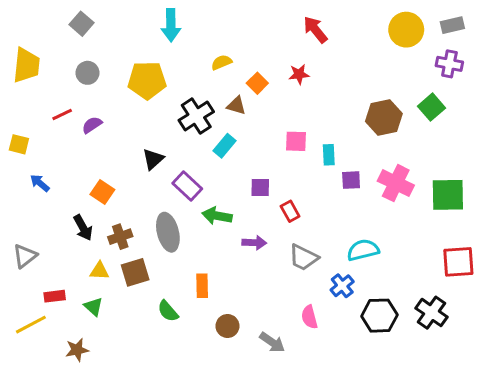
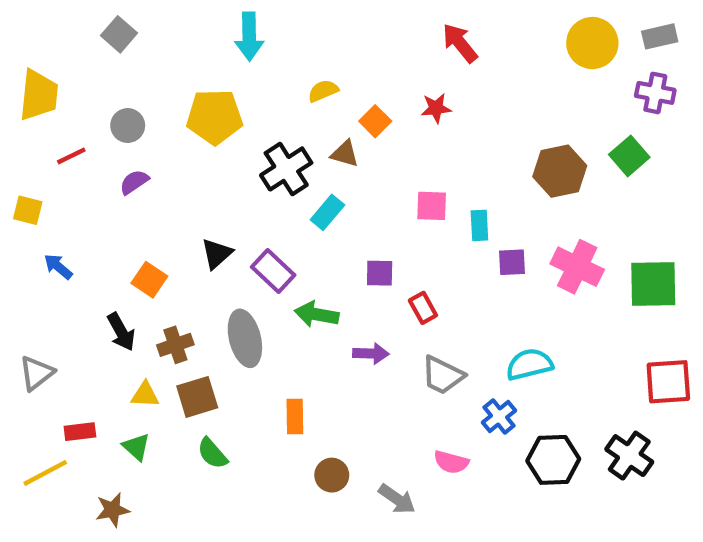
gray circle: (87, 73) -> (128, 126), moved
red line: (62, 115) -> (71, 156), moved
black triangle: (153, 159) -> (217, 254), moved
green semicircle: (168, 311) -> (212, 453), moved
pink semicircle: (309, 317) -> (451, 462), turned -60

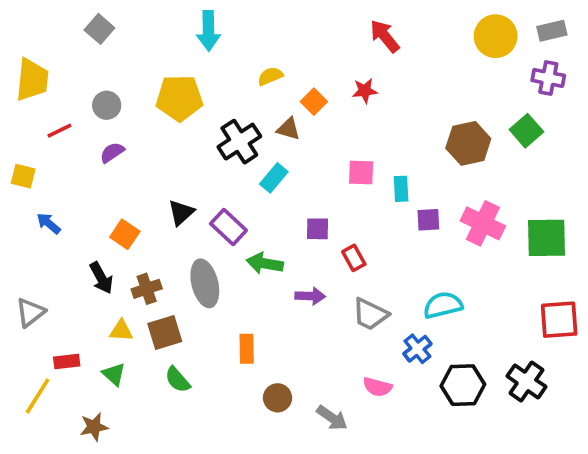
yellow line: (45, 473) -> (38, 396), turned -30

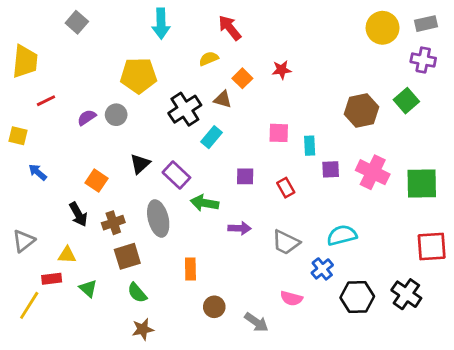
red arrow: (385, 36) -> (230, 28), moved
gray circle: (107, 105) -> (116, 115), moved
red rectangle: (354, 258) -> (286, 188), moved
yellow triangle: (121, 331) -> (67, 255), moved
brown star: (94, 427) -> (143, 329), moved

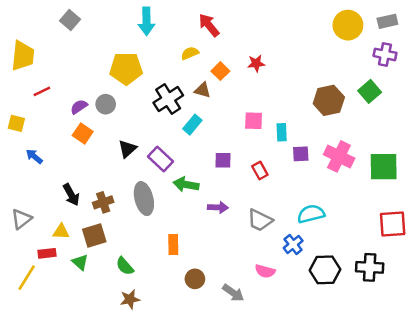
orange square: (96, 181) -> (83, 133), moved
brown square: (127, 256) -> (94, 236), moved
black cross: (406, 294) -> (370, 267), turned -32

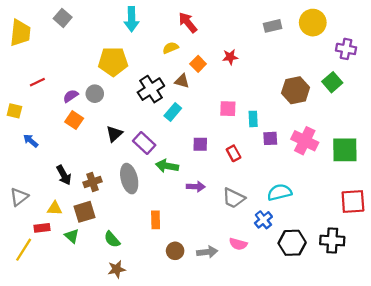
gray rectangle: (387, 21) -> (273, 26), moved
yellow trapezoid: (23, 56) -> (20, 33), moved
gray arrow: (233, 293) -> (207, 252), moved, turned -42

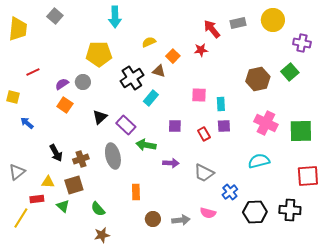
red arrow: (188, 23) -> (212, 29), moved
purple square: (270, 138) -> (224, 126), moved
cyan semicircle: (279, 192) -> (259, 161), moved

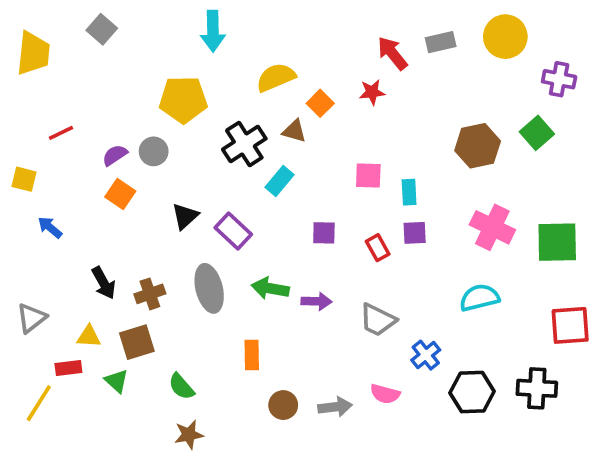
yellow semicircle: (149, 42) -> (276, 77), size x1.5
green arrow: (146, 145) -> (270, 288), moved

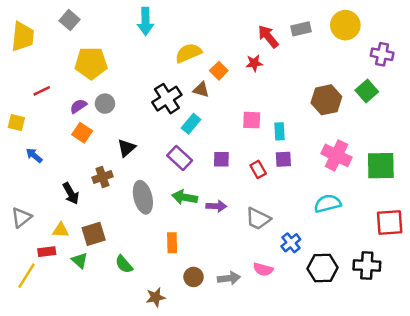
yellow pentagon: (183, 100) -> (91, 63), moved
purple rectangle: (233, 231) -> (180, 158), moved
brown cross: (150, 294) -> (102, 177), moved
brown star: (189, 435) -> (156, 297), moved

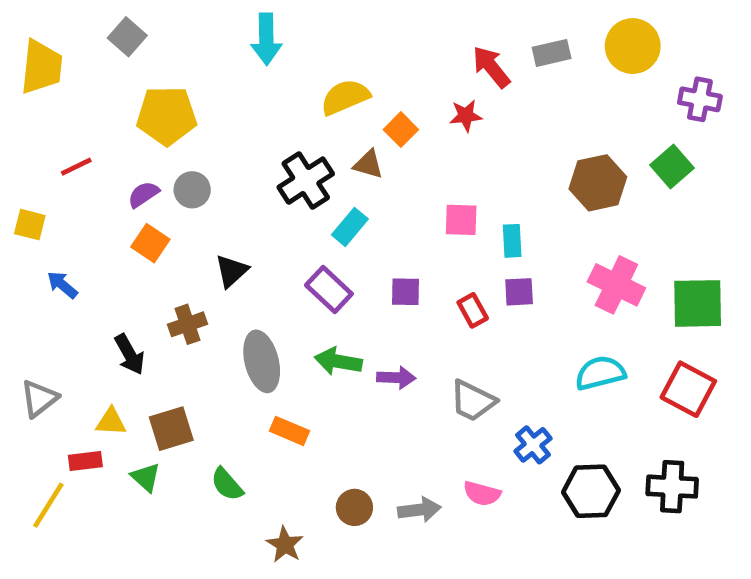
red square: (390, 223) -> (688, 389), moved, turned 32
orange rectangle: (172, 243) -> (290, 431), moved, turned -66
brown star: (156, 297) -> (285, 545), turned -30

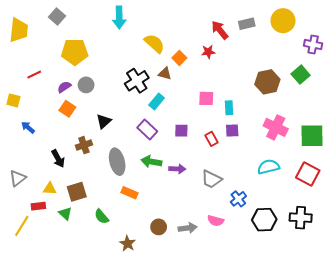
yellow semicircle: (345, 97) -> (154, 43), turned 65

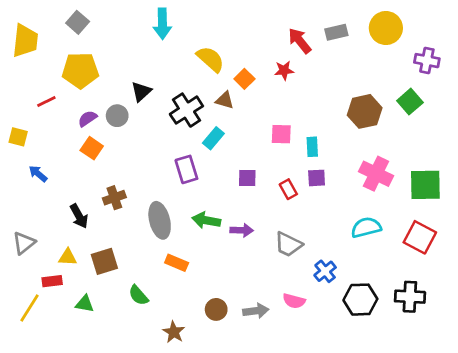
yellow pentagon: (75, 52) -> (80, 70), moved
black triangle: (104, 121) -> (141, 92), moved
purple rectangle: (147, 130) -> (186, 169), moved, turned 30
green triangle: (65, 213) -> (85, 304), moved, turned -32

